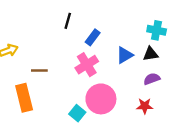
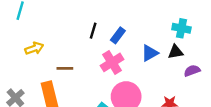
black line: (68, 21) -> (93, 31), moved
purple semicircle: (152, 79) -> (192, 71), moved

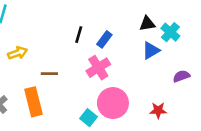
cyan cross: (181, 28) -> (170, 32), turned 30
black triangle: (176, 52) -> (147, 24), moved
blue triangle: (150, 53) -> (151, 50), moved

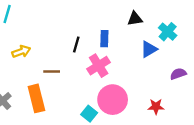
black triangle: (147, 24) -> (135, 19), moved
black line: (79, 35) -> (76, 45), moved
blue rectangle: (104, 39) -> (104, 39), turned -35

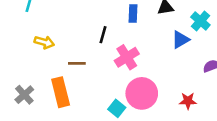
blue rectangle: (104, 39) -> (133, 13), moved
yellow arrow: (21, 52) -> (44, 42), turned 36

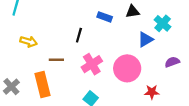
blue rectangle: (133, 13) -> (105, 17), turned -72
pink cross: (127, 57) -> (92, 64), moved
pink circle: (142, 93) -> (127, 68), moved

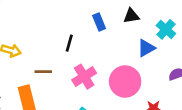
blue rectangle: (105, 17) -> (99, 22), turned 48

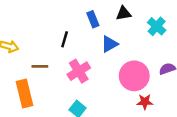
blue triangle: (146, 48) -> (109, 44), moved
pink circle: (125, 82) -> (134, 76), moved

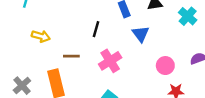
blue triangle: (109, 44) -> (141, 34), turned -36
pink circle: (134, 76) -> (165, 66), size x0.6

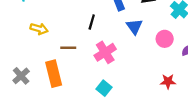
pink circle: (165, 66) -> (165, 39), moved

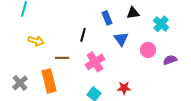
red star: (168, 81) -> (124, 88), moved

